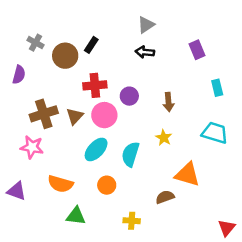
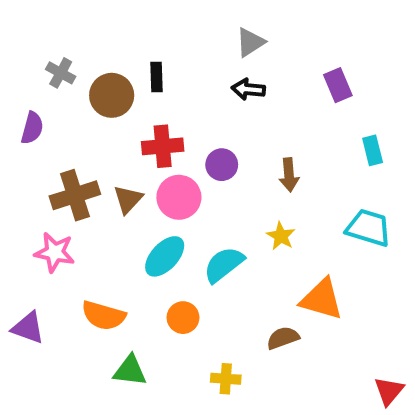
black rectangle: (91, 45) -> (156, 77), turned -35
cyan semicircle: (130, 154) -> (224, 265), turned 35

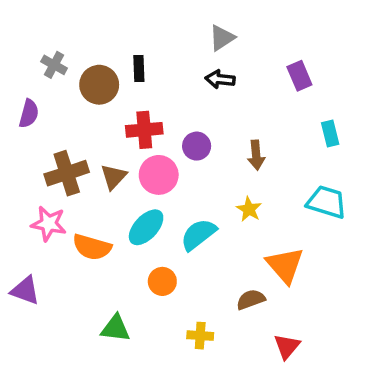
orange triangle: (322, 299) -> (285, 265), turned 33
orange semicircle: (103, 316) -> (92, 247), moved
red triangle: (389, 391) -> (287, 346), moved

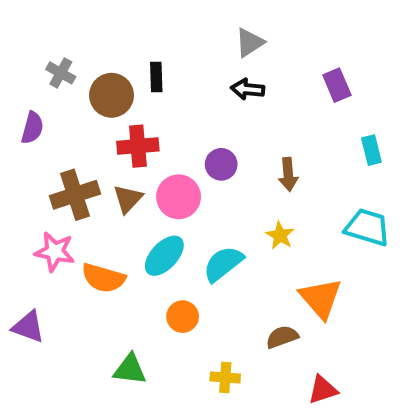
red cross: (144, 130) -> (138, 146), moved
red triangle: (287, 346) -> (323, 390), turned 32

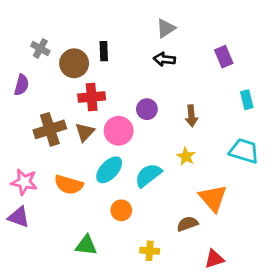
pink star: (55, 252) -> (24, 182), moved

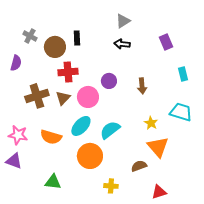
yellow star: (186, 156) -> (151, 123), moved
orange circle: (121, 210) -> (90, 156), size x1.6
green triangle: (86, 245) -> (53, 182), moved

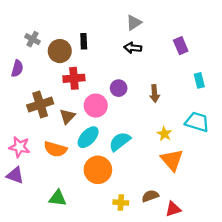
brown triangle: (63, 98) -> (67, 116), moved
brown semicircle: (139, 166) -> (150, 196), moved

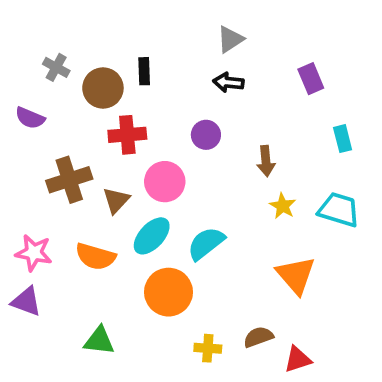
purple semicircle: (17, 68) -> (30, 118), turned 98
purple circle: (119, 88) -> (206, 135), moved
yellow star: (164, 134) -> (283, 206), moved

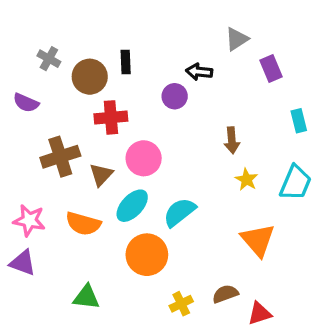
gray triangle: (230, 39) -> (237, 39), moved
purple circle: (206, 135) -> (175, 96), moved
cyan trapezoid: (339, 210) -> (295, 183), turned 96
yellow cross: (208, 348) -> (181, 304), turned -30

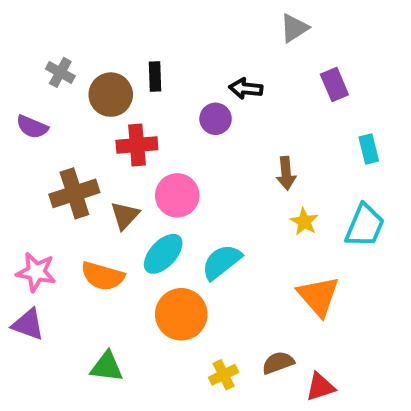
gray triangle: (237, 39) -> (294, 28), moved

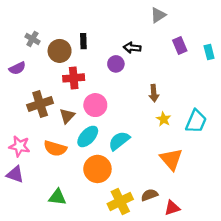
purple semicircle: (32, 127) -> (17, 68), turned -49
cyan rectangle: (369, 149) -> (209, 52), moved
yellow cross: (224, 375) -> (120, 201), size x1.6

